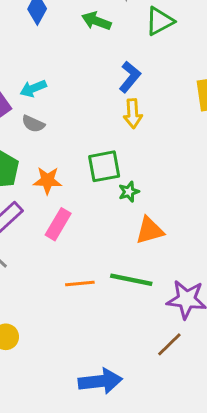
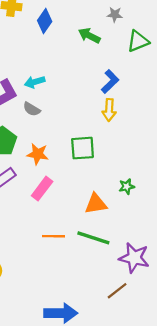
green star: (129, 192) -> (127, 187), moved
orange triangle: (150, 230) -> (96, 204), moved

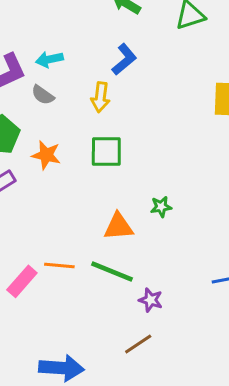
blue L-shape: (110, 82) -> (124, 59), moved
yellow arrow: (109, 110) -> (100, 97), moved
pink rectangle: (42, 189) -> (22, 281), moved
purple star: (134, 258) -> (151, 300), moved, size x0.6

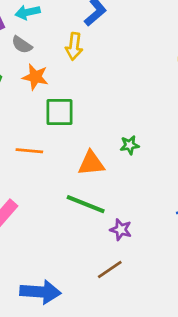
green square: (106, 151) -> (60, 112), moved
orange star: (46, 155) -> (35, 77), moved
orange line: (59, 265) -> (29, 151), moved

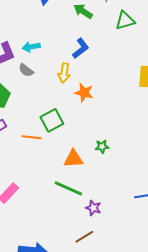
orange star: (35, 77) -> (84, 93), moved
green square: (60, 112) -> (52, 120), turned -30
orange line: (29, 151) -> (32, 137), moved

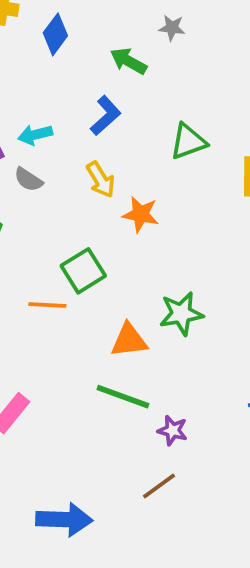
green triangle: (125, 21) -> (188, 142), moved
blue L-shape: (81, 48) -> (106, 116), moved
yellow arrow: (64, 73) -> (101, 180), turned -36
green star: (102, 146) -> (181, 314), size x1.6

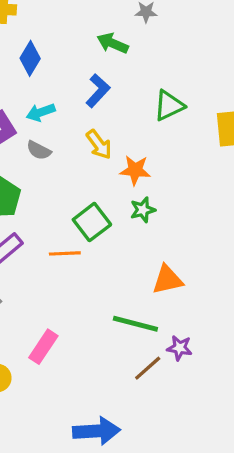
blue diamond: (55, 34) -> (30, 58), moved
green star: (181, 314) -> (143, 210), moved, size x0.7
orange triangle: (129, 340) -> (167, 280), moved
brown line: (159, 486) -> (148, 368), moved

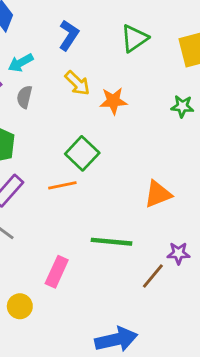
gray semicircle: (39, 150) -> (24, 97), turned 85
green star: (143, 210) -> (182, 106), moved, turned 30
green line: (135, 324) -> (111, 242), moved

